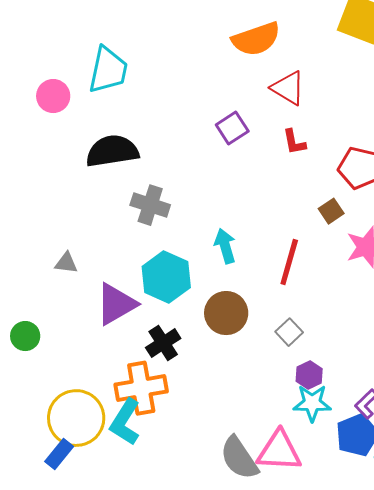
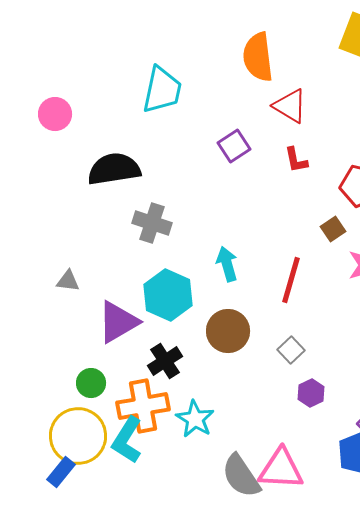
orange semicircle: (256, 39) -> (258, 57), turned 102
cyan trapezoid: (108, 70) -> (162, 90), moved
green circle: (25, 336) -> (91, 383), moved
cyan star: (312, 403) -> (195, 419), moved, turned 30

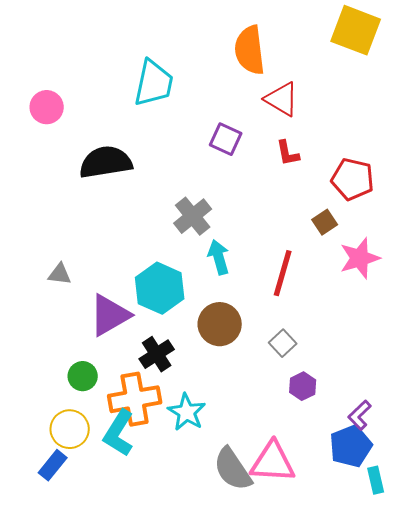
purple square: (234, 146) -> (226, 139), turned -32
gray cross: (152, 223) -> (193, 216), moved, turned 33
yellow circle: (78, 436) -> (70, 429), size x0.7

